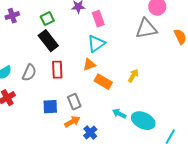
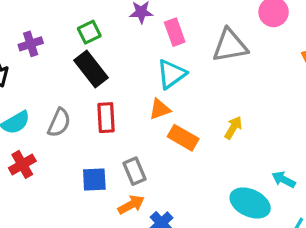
purple cross: (12, 16) -> (31, 44), moved
gray triangle: (146, 29) -> (230, 46), moved
cyan arrow: (119, 114) -> (284, 180), moved

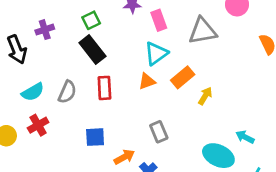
orange rectangle: (183, 138) -> (183, 77), moved, turned -70
gray rectangle: (135, 171) -> (159, 132), moved

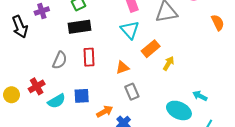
black rectangle: (92, 50) -> (80, 27), turned -60
cyan triangle: (156, 53) -> (130, 30), turned -36
orange triangle: (147, 81) -> (122, 68), moved
cyan semicircle: (33, 92) -> (57, 101), moved

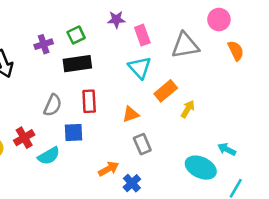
purple cross: (42, 11) -> (44, 44), moved
orange semicircle: (218, 23) -> (236, 51), moved
blue square: (82, 96) -> (73, 132), moved

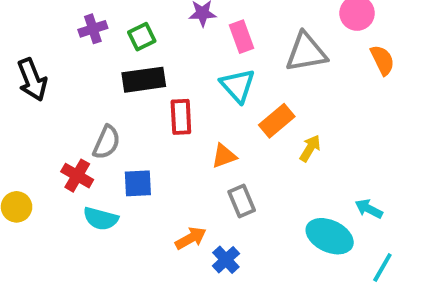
purple cross: (44, 44) -> (93, 29), moved
red rectangle: (89, 101) -> (181, 117), moved
red cross: (24, 138) -> (77, 176), moved, turned -30
cyan semicircle: (49, 156) -> (101, 219), turned 45

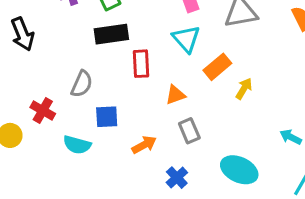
red cross: (77, 176) -> (43, 110), moved
cyan ellipse: (330, 236) -> (239, 170), moved
orange arrow: (191, 238) -> (144, 145), moved

